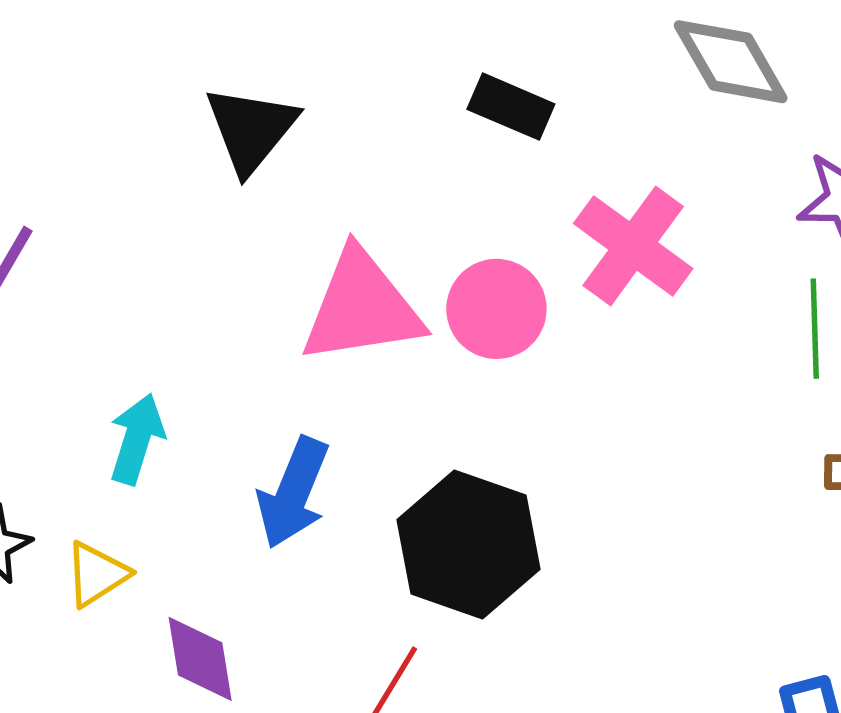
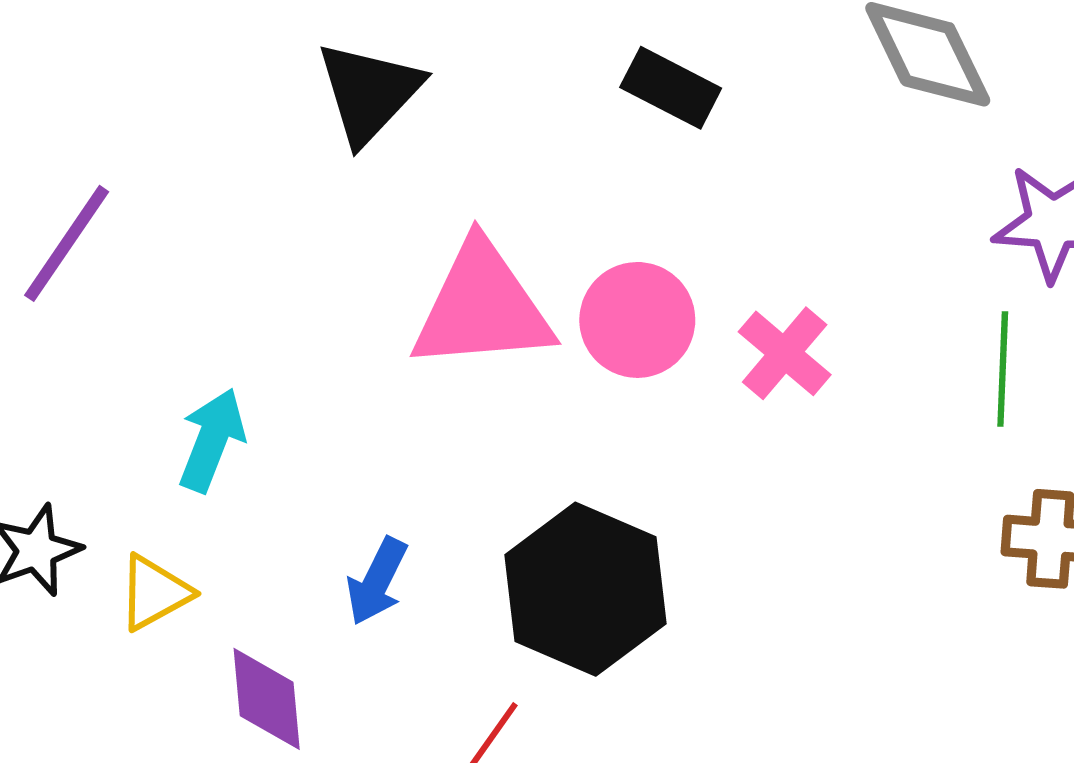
pink cross: (633, 246) -> (785, 353), moved, size x0.7
blue arrow: (293, 493) -> (377, 581), moved, size x0.7

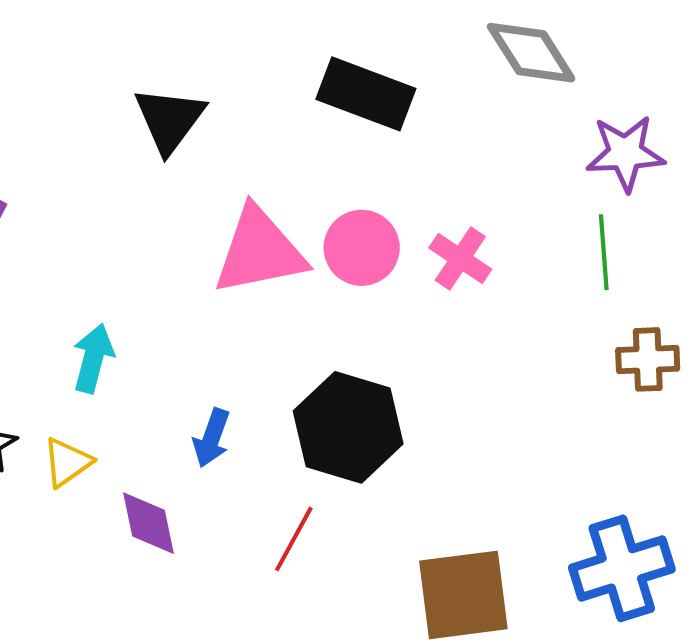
black rectangle: (671, 88) -> (366, 94), size x1.5

